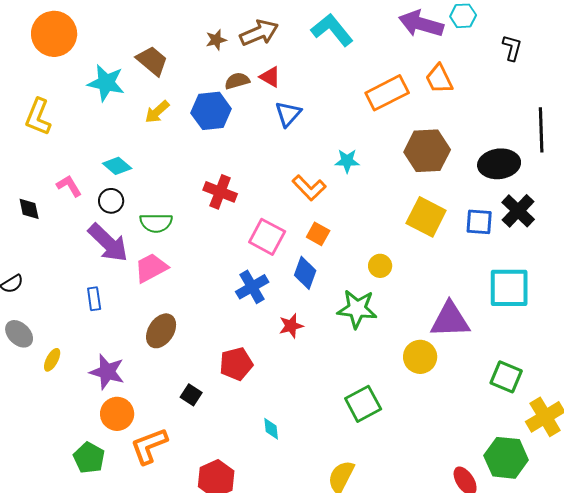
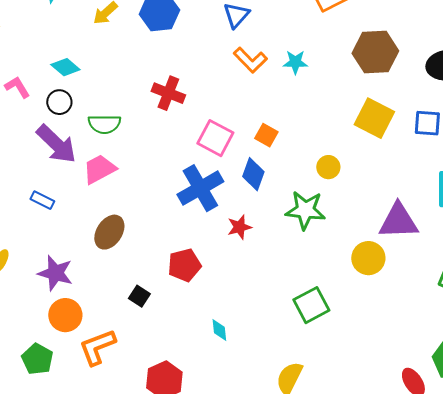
orange L-shape: (309, 188) -> (250, 60), moved
blue cross: (252, 287) -> (200, 188), size x1.4
blue rectangle: (94, 299) -> (42, 200), turned -55

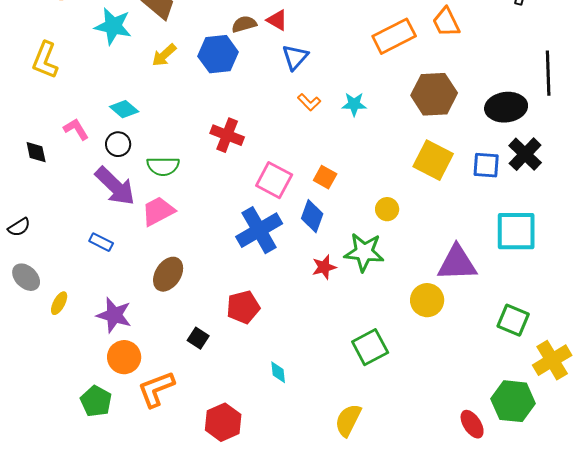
orange L-shape: (250, 60) -> (309, 102), size x0.7
red star: (239, 227) -> (324, 267), moved

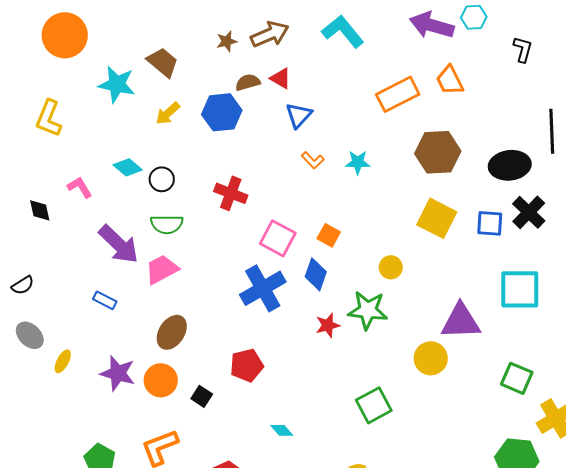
black circle: (118, 144) -> (162, 179), moved
orange circle: (124, 357) -> (161, 380), moved
cyan diamond: (278, 372) -> (282, 430), turned -35

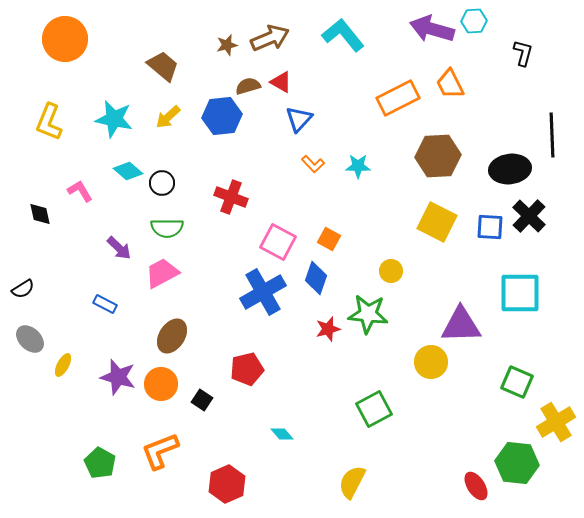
cyan star: (117, 84) -> (114, 119), moved
purple arrow: (119, 244) -> (119, 248), size x0.6

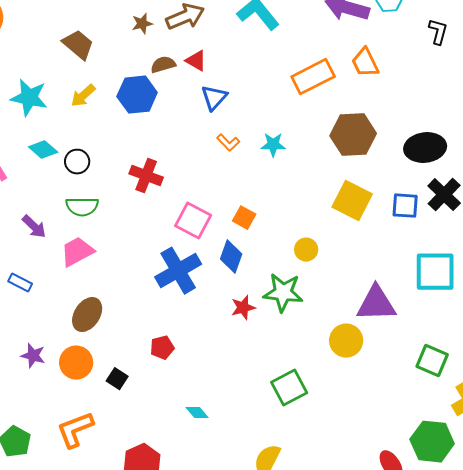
red pentagon: (247, 369) -> (162, 348), size x0.7
purple star: (118, 377) -> (33, 356), size x0.7

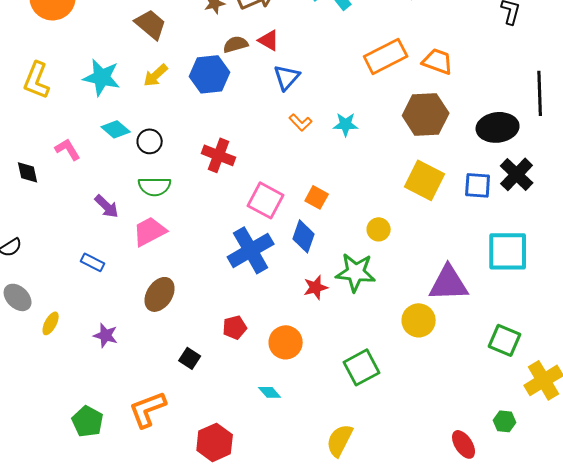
orange trapezoid: (365, 63) -> (438, 61), moved, turned 136
orange circle: (76, 363) -> (286, 342), moved
green hexagon: (432, 442) -> (505, 421), size x0.5

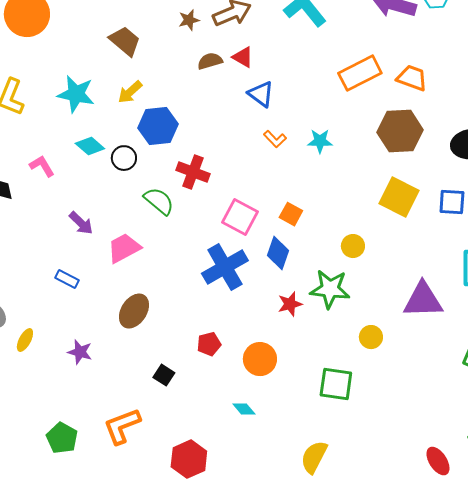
blue hexagon: (210, 74) -> (158, 126), moved
blue triangle: (287, 77) -> (261, 94), turned -36
green semicircle: (155, 186) -> (159, 201), moved, turned -140
yellow circle: (419, 320) -> (371, 337), moved, size x0.7
green square: (362, 367) -> (336, 384), turned 36

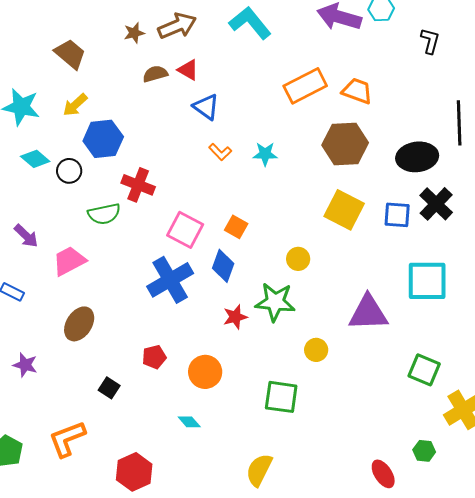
green semicircle: (159, 201) -> (104, 214), turned 128

